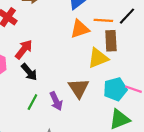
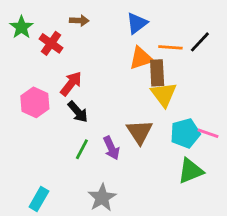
brown rectangle: (111, 41) -> (157, 73), moved
yellow triangle: (98, 58) -> (164, 94), turned -45

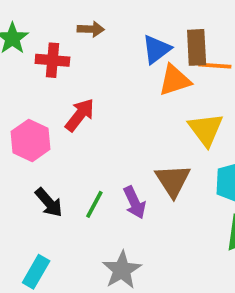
blue triangle: (137, 23) -> (156, 49), moved
red cross: (51, 43) -> (52, 60), turned -30
brown rectangle: (157, 73) -> (197, 47), moved
black arrow: (78, 112) -> (49, 202), moved

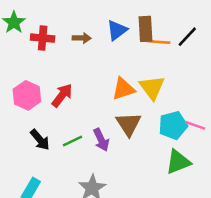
brown arrow: (91, 29) -> (82, 38), moved
orange triangle: (175, 80) -> (123, 89), moved
red arrow: (80, 115) -> (62, 95), moved
green line: (94, 204) -> (73, 141), turned 36

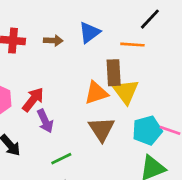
brown rectangle: (146, 29) -> (114, 73), moved
black line: (187, 37) -> (150, 19), moved
purple arrow: (101, 140) -> (45, 121), moved
green line: (73, 141) -> (61, 159), moved

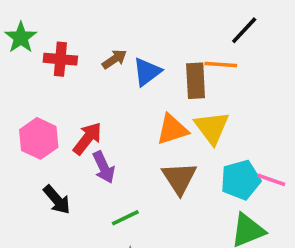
blue triangle: (89, 32) -> (147, 72), moved
brown arrow: (53, 41) -> (114, 59), turned -36
brown rectangle: (114, 73) -> (196, 81), moved

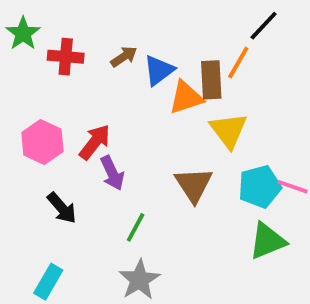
orange line: (221, 65) -> (238, 63), turned -64
orange triangle: (172, 129) -> (186, 97), moved
green line: (125, 218) -> (136, 227), turned -36

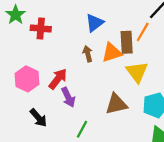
brown arrow: (124, 57) -> (88, 54), moved, turned -70
blue triangle: (159, 70) -> (95, 23), moved
brown triangle: (194, 185) -> (116, 104), turned 50

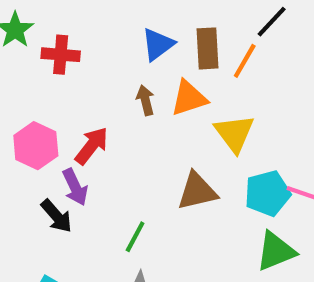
brown rectangle: (127, 42) -> (207, 48), moved
purple arrow: (68, 97) -> (75, 187), moved

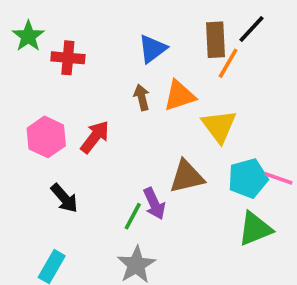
brown rectangle: (207, 48) -> (215, 40), moved
purple arrow: (75, 187) -> (154, 204), moved

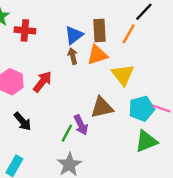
brown rectangle: (215, 40) -> (100, 30), moved
blue triangle: (152, 49) -> (74, 35), moved

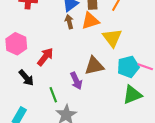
red arrow: (42, 82) -> (45, 57), moved
green line: (67, 133) -> (53, 95), moved, turned -49

